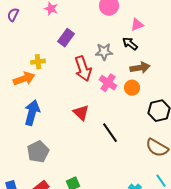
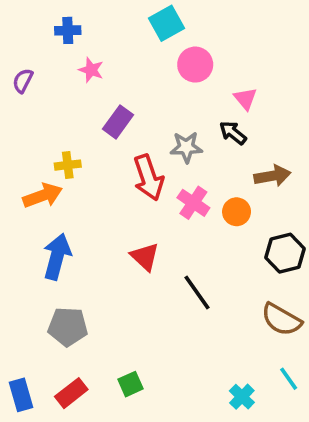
pink triangle: (137, 25) -> (245, 99), turned -48
brown arrow: (140, 68) -> (272, 176), moved
gray pentagon: (38, 152) -> (68, 327), turned 30

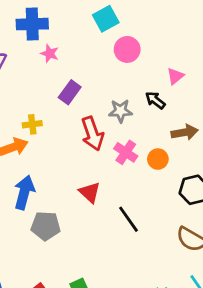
blue cross: (68, 30) -> (32, 24), size x1.6
pink triangle: (245, 99) -> (175, 76), moved, turned 30
gray pentagon: (68, 327) -> (46, 226), moved

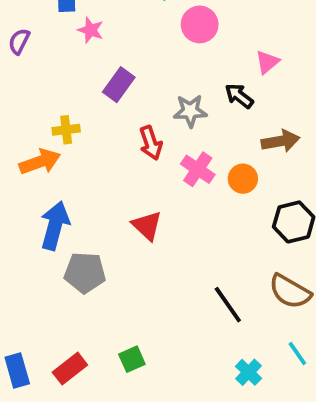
red arrow: (92, 134) -> (151, 143), size x0.7
black line: (128, 219) -> (228, 305), moved

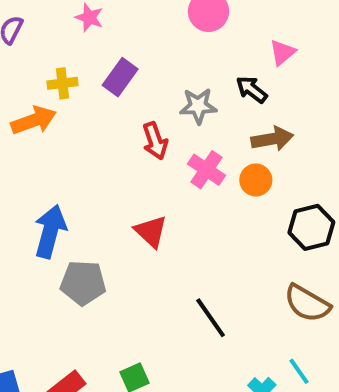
yellow cross: (66, 130) -> (63, 83), moved
brown arrow: (280, 141) -> (272, 139), moved
orange arrow: (40, 162) -> (34, 120), moved
black line: (228, 305) -> (211, 318), moved
cyan line: (297, 354) -> (299, 371), moved

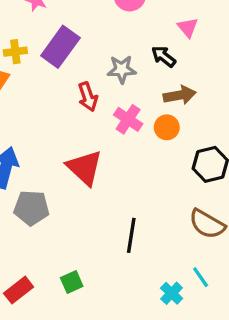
pink triangle: (283, 52) -> (188, 27), turned -30
purple rectangle: (120, 77) -> (60, 47), size x1.4
red triangle: (151, 231) -> (85, 168), size x1.4
black line: (211, 318) -> (131, 235), turned 44

